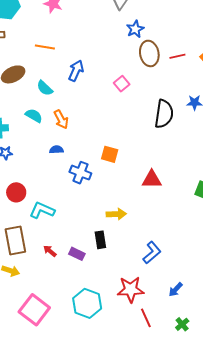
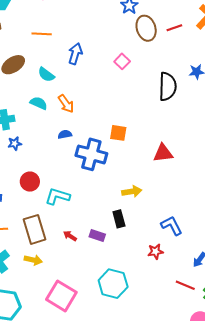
blue cross: (80, 173) -> (91, 154), size x1.4
blue L-shape: (152, 253) -> (172, 226), turned -70
red star: (131, 290) -> (156, 252), moved, size x0.6
red line: (146, 318) -> (185, 285), moved, turned -36

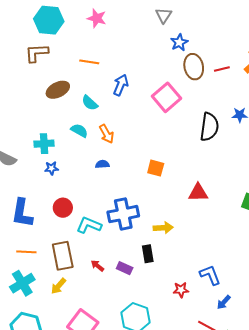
pink square: (122, 61) -> (166, 97), size x1.8
blue cross: (91, 154) -> (123, 214), moved, turned -32
blue L-shape: (172, 226) -> (210, 275), moved
yellow arrow: (33, 260) -> (58, 286), turned 114

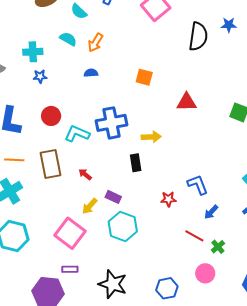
orange arrow: (107, 134) -> (95, 43), turned 60
purple rectangle: (125, 268) -> (113, 197), moved
yellow arrow: (58, 286) -> (90, 206), moved

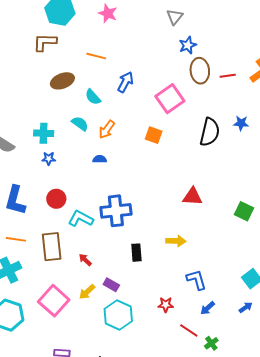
orange square: (144, 77) -> (154, 135), moved
yellow arrow: (151, 137) -> (176, 241), moved
red star: (168, 199) -> (166, 305), moved
pink square: (70, 233) -> (54, 301), moved

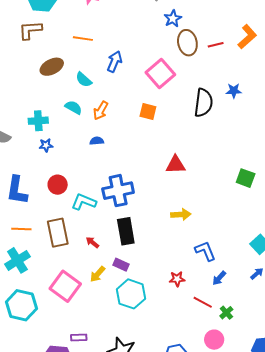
red triangle: (192, 197) -> (175, 165), moved
black rectangle: (136, 253) -> (126, 231), moved, size x1.5

